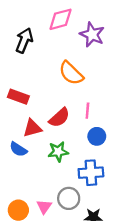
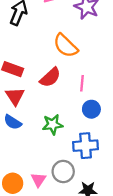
red semicircle: (59, 118) -> (50, 77), moved
red triangle: (32, 128) -> (15, 96), moved, turned -48

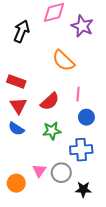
red semicircle: (50, 77) -> (50, 101), moved
pink triangle: (38, 180) -> (39, 171), moved

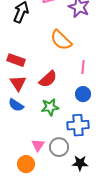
pink line: (78, 94) -> (83, 67), moved
orange circle: (16, 183) -> (26, 164), moved

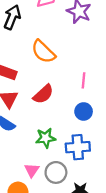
orange semicircle: (61, 40) -> (43, 52), moved
green star: (50, 107) -> (46, 138), moved

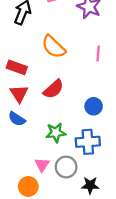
pink line: (84, 80) -> (98, 54), moved

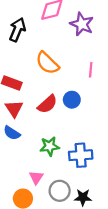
blue circle: (94, 106) -> (72, 100), moved
gray circle: (66, 167) -> (60, 191), moved

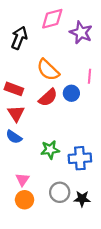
blue circle: (72, 100) -> (71, 93), moved
red semicircle: (47, 104) -> (48, 98), moved
pink triangle: (36, 177) -> (22, 180), moved

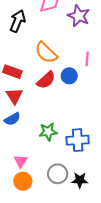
blue semicircle: (14, 137) -> (12, 119), turned -63

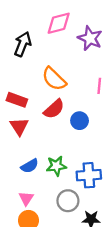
blue circle: (69, 76) -> (80, 121), moved
blue semicircle: (12, 119) -> (30, 166), moved
gray circle: (58, 174) -> (68, 201), moved

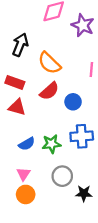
black arrow: (23, 44) -> (20, 45), moved
red triangle: (19, 126) -> (17, 107), turned -42
blue cross: (89, 175) -> (82, 136), moved

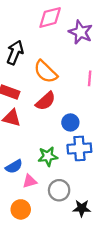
blue circle: (73, 102) -> (70, 122), moved
blue semicircle: (27, 144) -> (14, 167), moved
pink triangle: (23, 174) -> (30, 181), moved, turned 40

